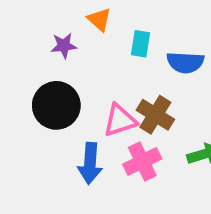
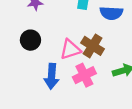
black circle: (56, 105) -> (30, 40), size x0.7

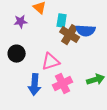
brown cross: (93, 46) -> (70, 35), moved

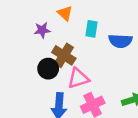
brown cross: (70, 35) -> (64, 55), moved
black circle: (17, 54) -> (48, 69), moved

